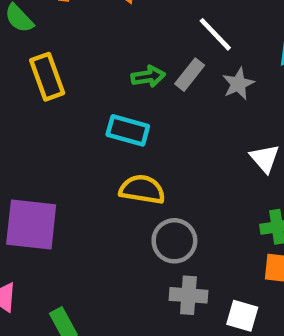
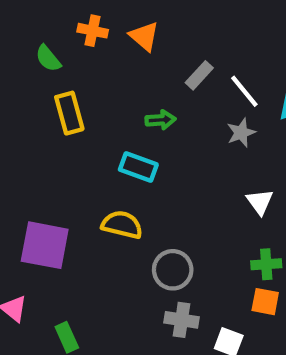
white line: (215, 34) -> (244, 91), moved
gray rectangle: (190, 75) -> (199, 75), moved
yellow semicircle: (142, 189) -> (122, 225), moved

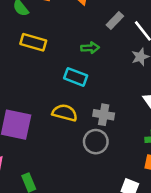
yellow rectangle: (69, 113) -> (33, 42), turned -60
gray cross: (182, 320) -> (104, 115), moved

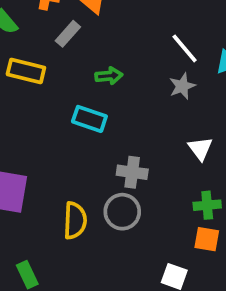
gray rectangle: (115, 20) -> (68, 34), moved
yellow semicircle: (65, 113) -> (75, 221), moved, turned 80

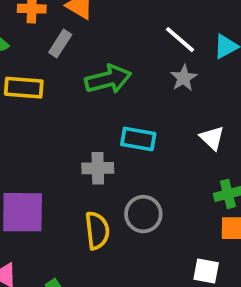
green arrow: (109, 76) -> (108, 79), size x1.6
cyan rectangle: (89, 119) -> (138, 139), moved
gray cross: (132, 172) -> (98, 168), moved

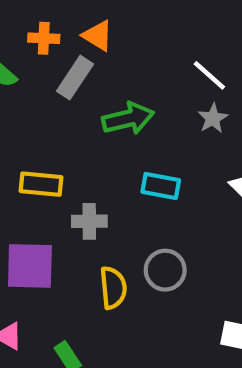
gray rectangle: (60, 43) -> (75, 78), size x1.4
yellow rectangle: (24, 88) -> (41, 184), moved
gray cross: (98, 168) -> (89, 221), moved

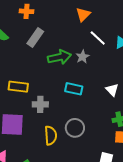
orange triangle: (98, 36) -> (83, 14), moved, turned 42
orange cross: (44, 38) -> (26, 11), moved
gray star: (213, 118) -> (83, 57), moved

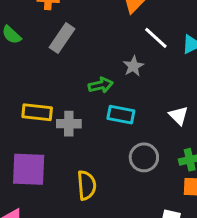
green arrow: (59, 57) -> (101, 85), moved, size x0.7
gray cross: (40, 104) -> (69, 124), moved
gray circle: (75, 128) -> (144, 157), moved

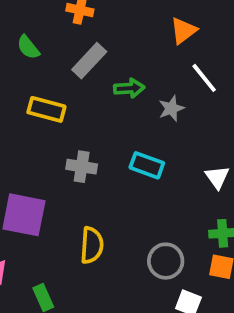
green arrow: (101, 85) -> (129, 88), moved
yellow rectangle: (37, 112) -> (46, 109), moved
gray circle: (144, 157) -> (166, 261), moved

